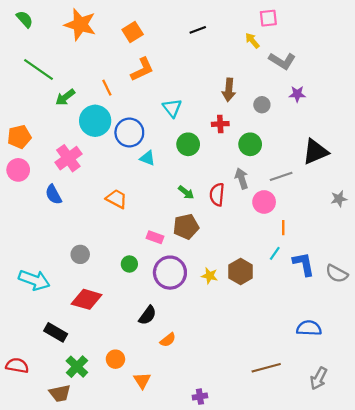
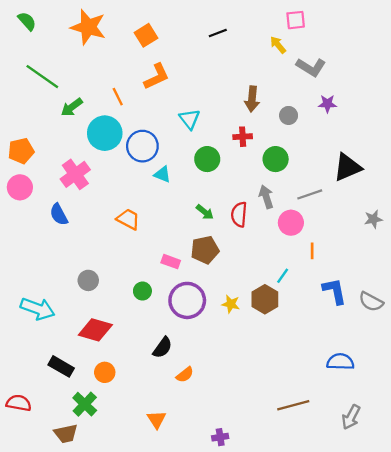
cyan line: (275, 253) -> (283, 276), moved
orange circle: (115, 359) -> (105, 372), moved

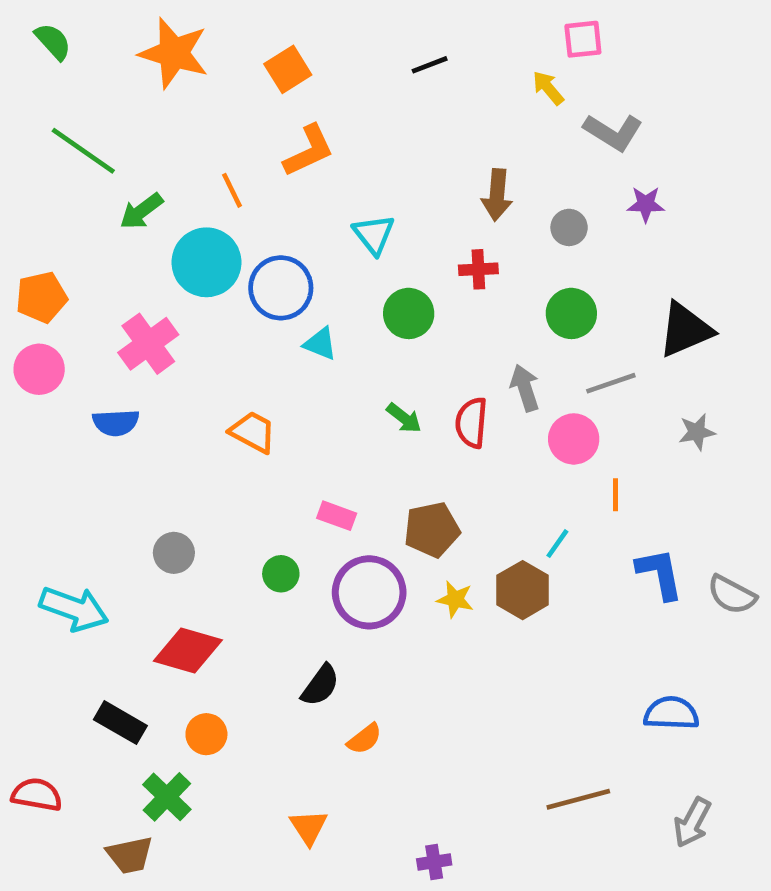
green circle: (276, 159) -> (571, 313), moved
blue semicircle: (59, 214) -> (116, 423), turned -65
gray star: (373, 219) -> (697, 432), moved
brown pentagon: (205, 250) -> (432, 530), moved

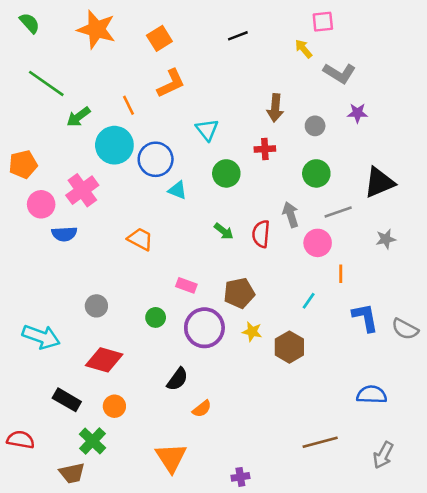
pink circle: (39, 369) -> (41, 204), moved
brown hexagon: (523, 590) -> (289, 347), moved
orange triangle: (309, 827) -> (171, 458), size x1.5

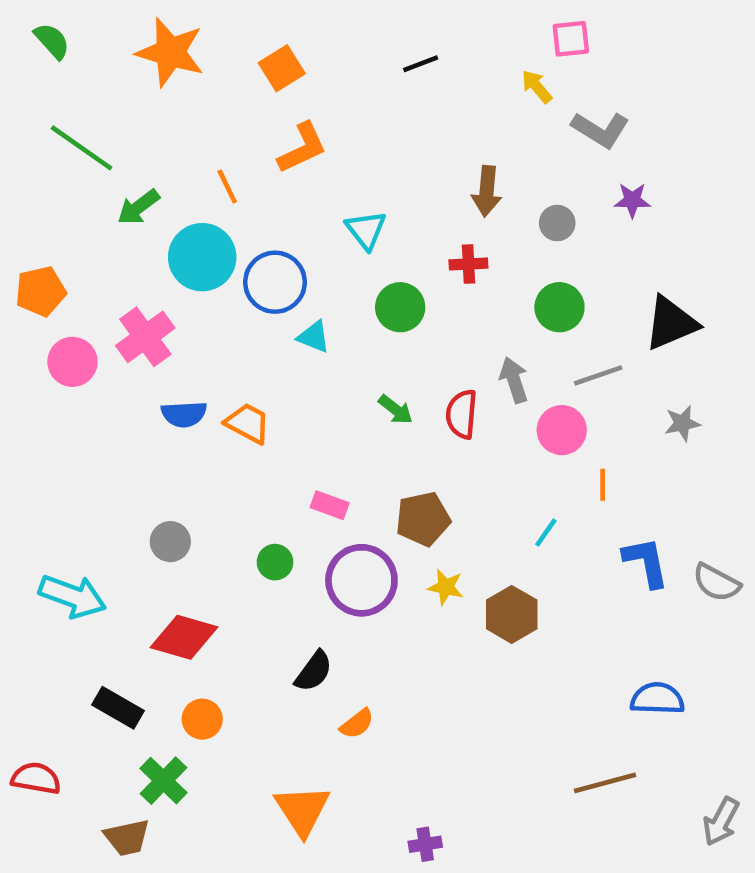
blue semicircle: (64, 234) -> (184, 414), moved
brown line: (320, 442) -> (605, 783), moved
gray arrow: (383, 455) -> (721, 822), moved

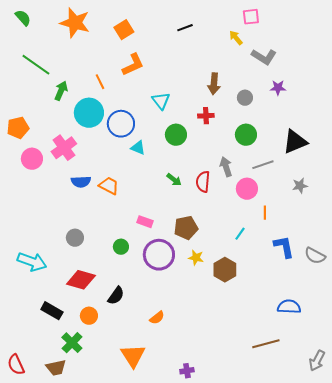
green arrow: (138, 207) -> (61, 91), turned 150
black semicircle: (314, 671) -> (116, 296), moved
red semicircle: (36, 778) -> (16, 365), moved, turned -125

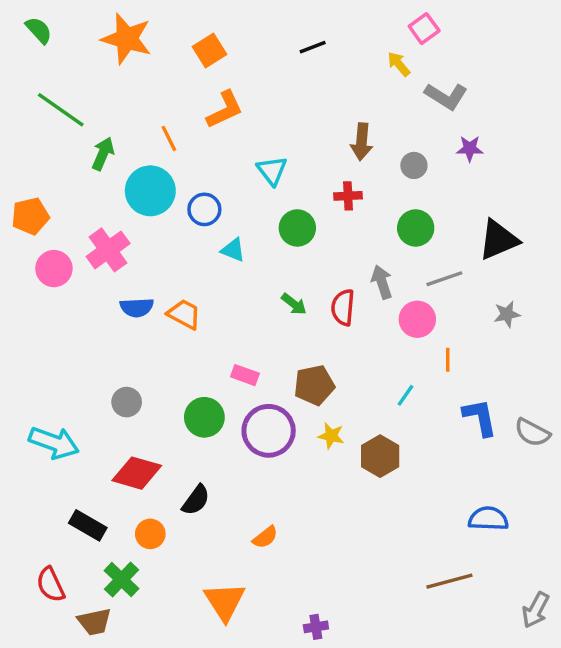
pink square: (251, 17) -> (424, 29), turned -30
blue circle: (121, 124) -> (204, 209), size x0.7
green circle: (121, 247) -> (204, 417), size x1.5
red semicircle: (16, 365) -> (51, 585), moved

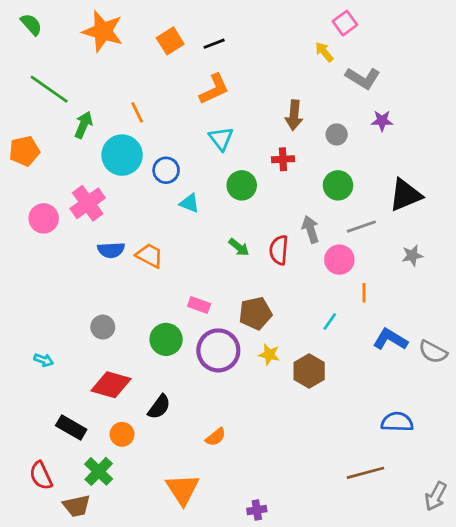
black line: (313, 47) -> (214, 44), moved
orange L-shape: (225, 110) -> (214, 89), moved
orange pentagon: (30, 216) -> (24, 151), moved
blue L-shape: (480, 417) -> (390, 339), turned -48
cyan arrow: (54, 443) -> (44, 360), size x0.5

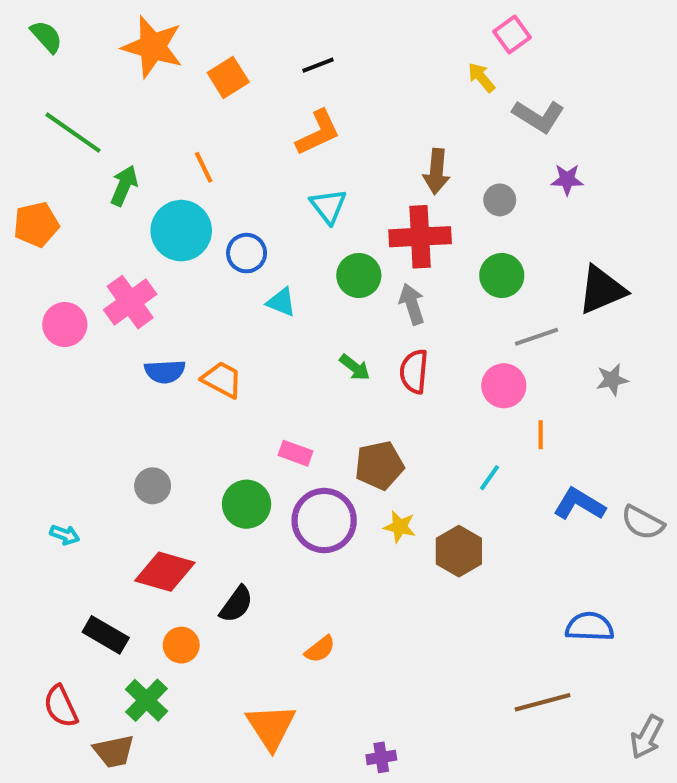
orange square: (170, 41) -> (228, 77), moved
red cross: (283, 159) -> (420, 237), size x1.8
gray arrow: (310, 229) -> (412, 304), moved

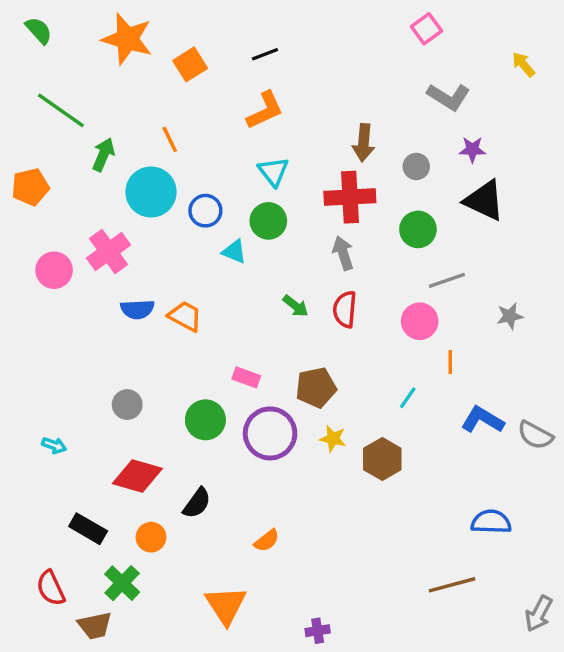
yellow arrow: (481, 77) -> (523, 64), moved
green circle: (359, 275) -> (268, 221), moved
black triangle: (602, 290) -> (484, 200), moved, turned 48

